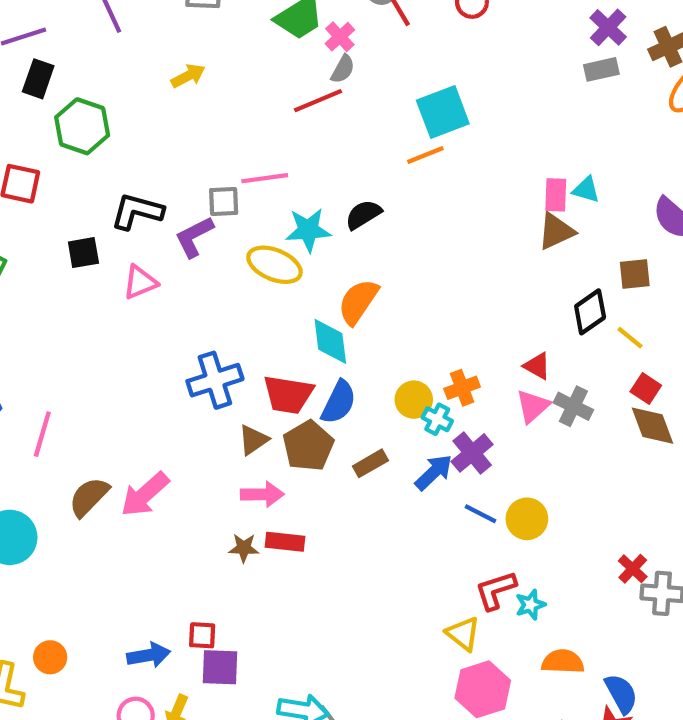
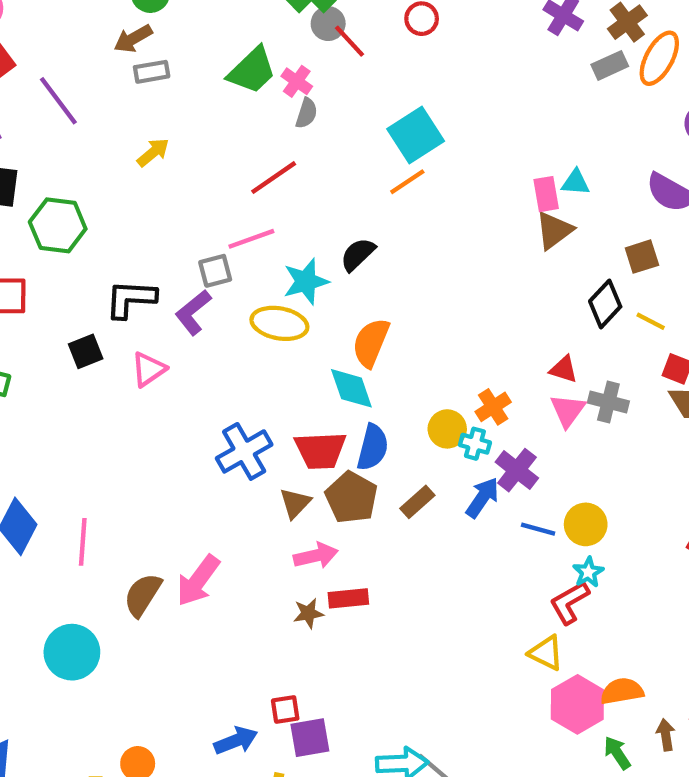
gray rectangle: (601, 69) -> (610, 65), moved
red line: (318, 101) -> (274, 178), moved
cyan star: (530, 605) -> (588, 572), moved
orange semicircle: (563, 662) -> (622, 691), moved

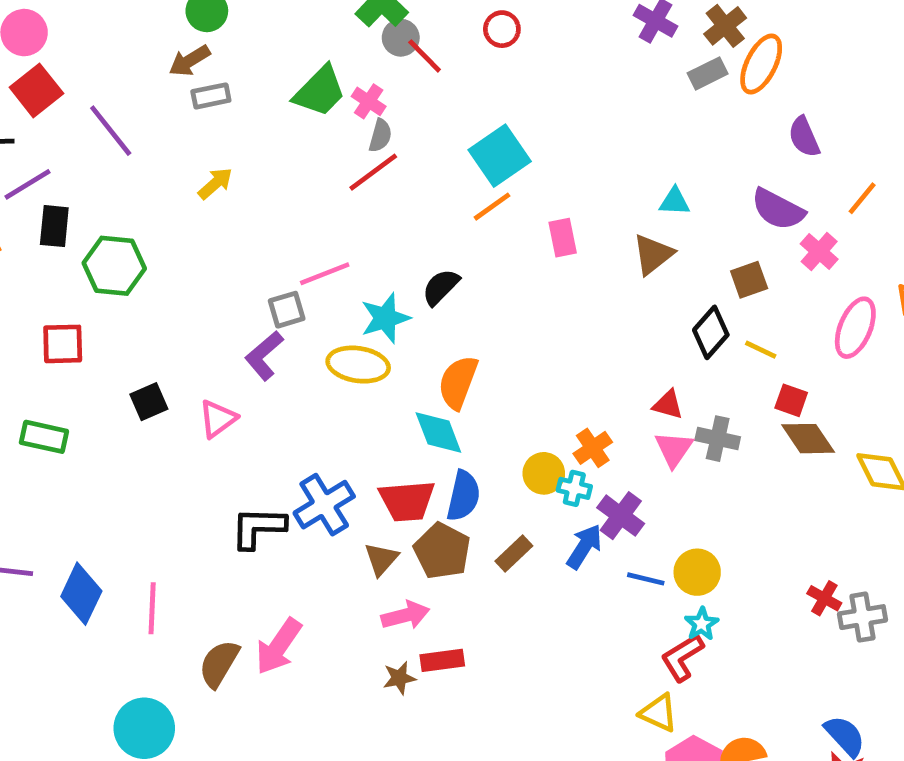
red line: (274, 178) -> (373, 172), moved
pink rectangle: (546, 194) -> (563, 238), moved
black L-shape: (131, 299) -> (258, 528), moved

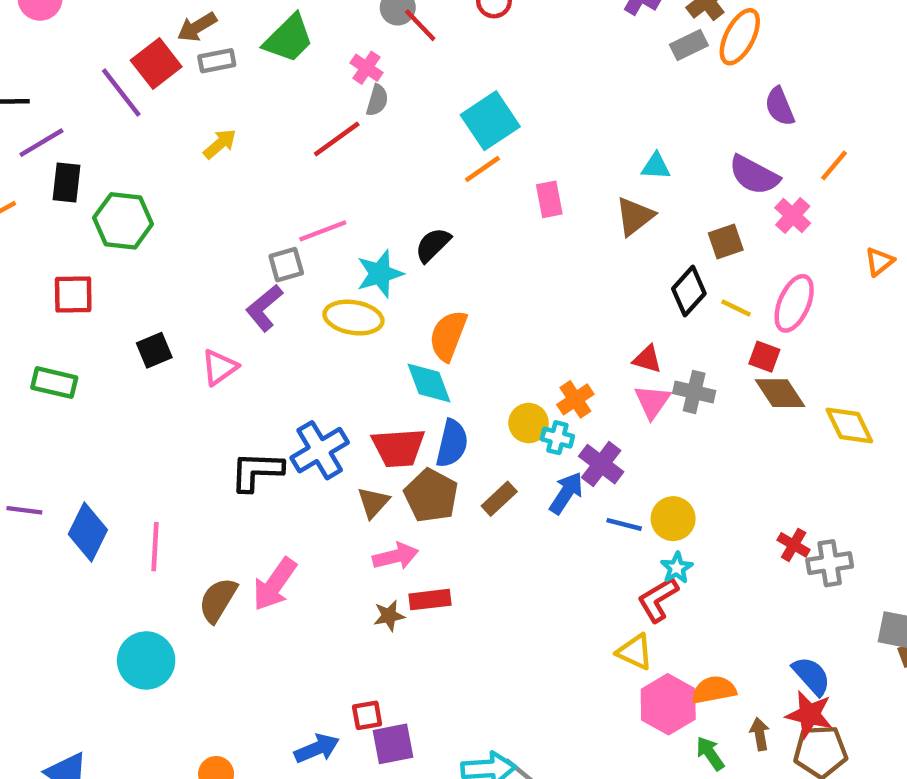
red square: (36, 90) -> (156, 63), moved
green trapezoid: (320, 91) -> (289, 39), moved
red line: (373, 172) -> (337, 139), moved
pink ellipse: (855, 328) -> (794, 303), moved

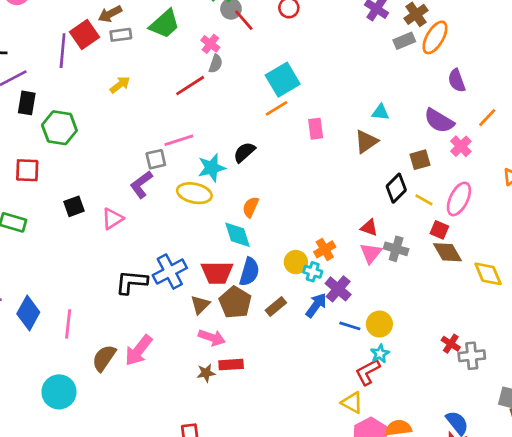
purple line: (121, 92) -> (63, 51), turned 40
orange semicircle: (448, 336) -> (251, 207), size x0.7
pink arrow: (395, 556) -> (212, 338), turned 30

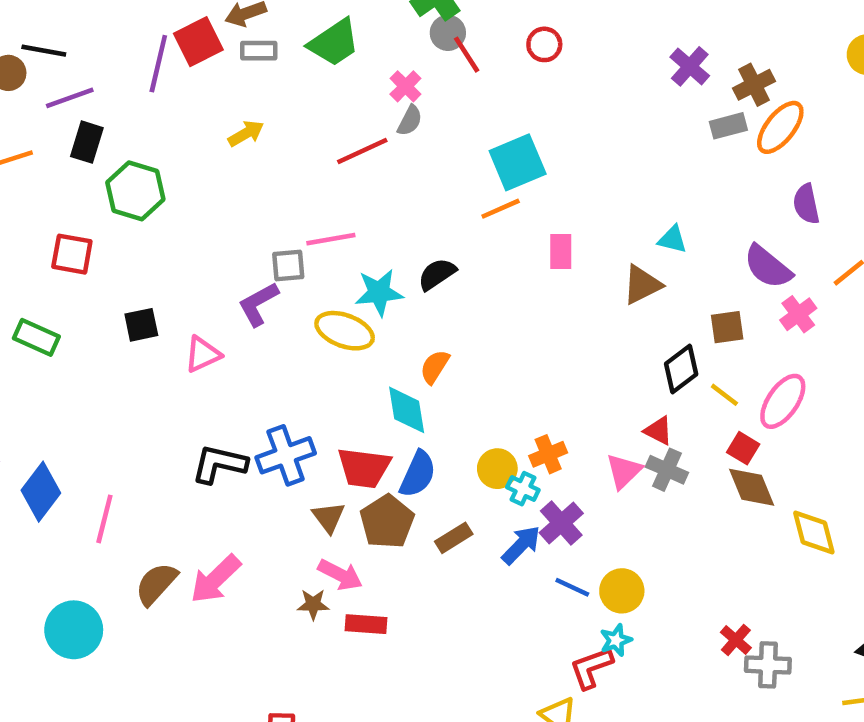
red triangle: (369, 228) -> (658, 431), moved
brown triangle: (200, 305) -> (329, 517), turned -30
brown star: (206, 373) -> (313, 604), moved

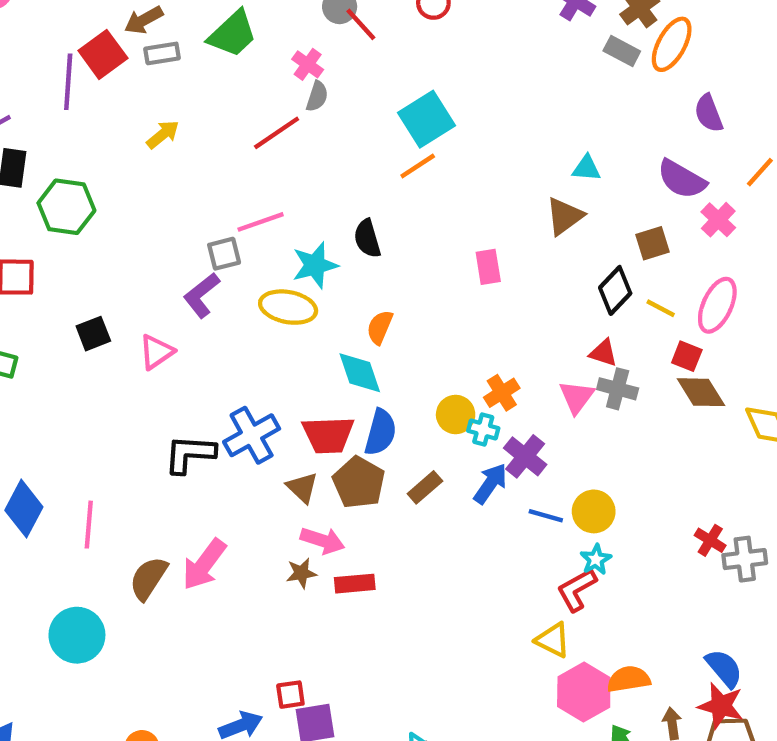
gray rectangle: (728, 126) -> (622, 51), turned 52
pink rectangle: (561, 252) -> (488, 267), moved
black semicircle: (437, 274) -> (367, 239), turned -63

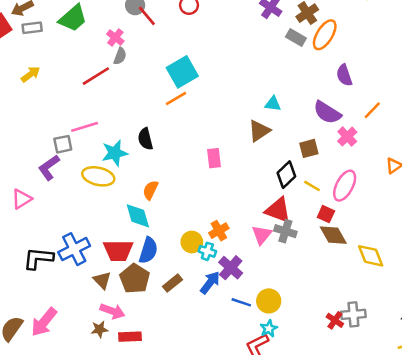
red triangle: (603, 353) -> (278, 210), size x1.6
gray cross: (745, 559) -> (353, 314), moved

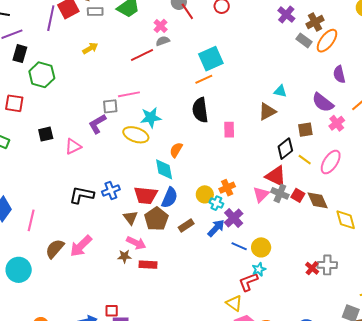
gray semicircle: (120, 56) -> (163, 41), turned -136
black semicircle: (145, 139) -> (200, 110), moved, size x1.4
red square: (326, 214) -> (298, 195), moved
blue cross: (74, 249) -> (111, 191), size x0.7

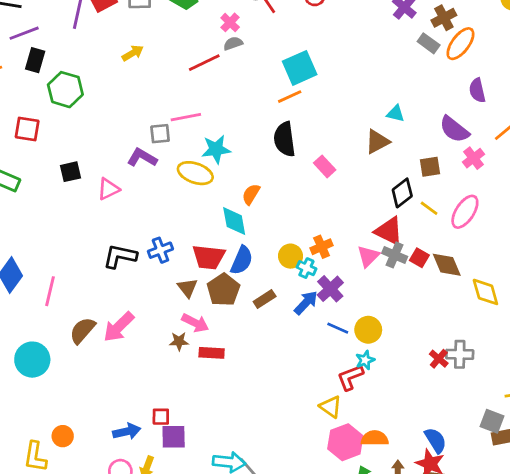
purple L-shape: (97, 124) -> (142, 158), turned 60
pink rectangle: (229, 130) -> (325, 166), turned -42

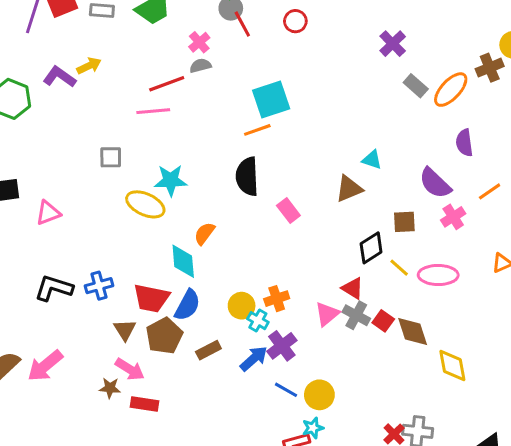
brown cross: (444, 18) -> (490, 68), moved
pink line: (186, 117) -> (153, 111), moved
purple L-shape: (142, 158) -> (59, 77), moved
pink ellipse: (465, 212) -> (438, 275), turned 52
red triangle: (389, 231) -> (353, 288), size x0.7

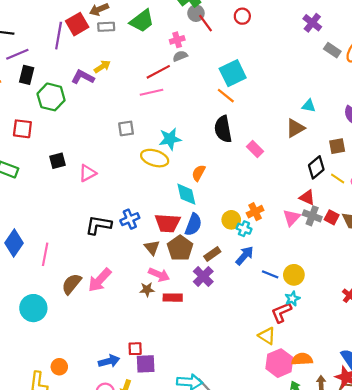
pink cross: (199, 42) -> (177, 40), turned 32
orange line: (257, 130) -> (226, 96), turned 66
purple cross: (282, 346) -> (203, 276), moved

